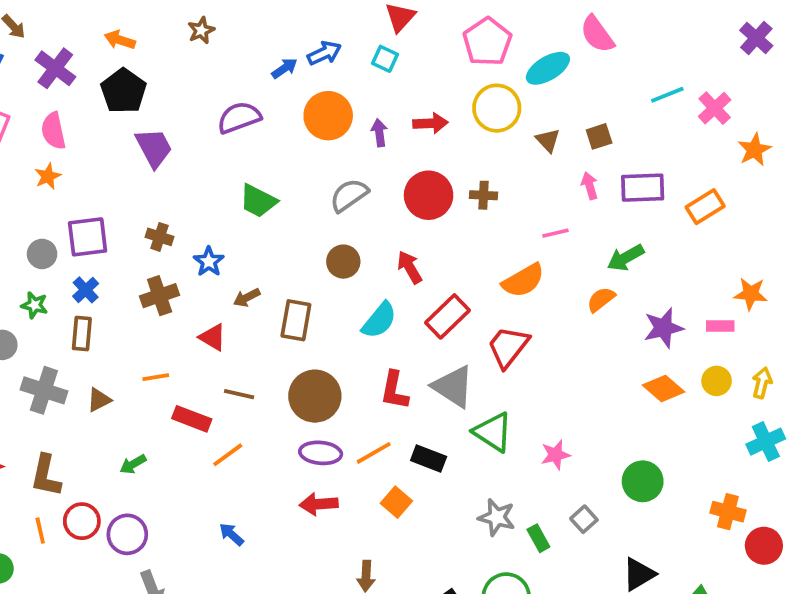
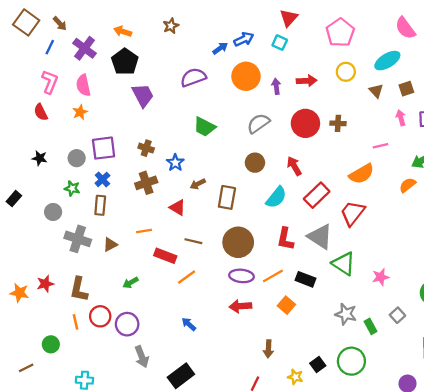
cyan ellipse: (548, 68) -> (387, 61), moved
yellow circle: (497, 108) -> (346, 72), size x0.7

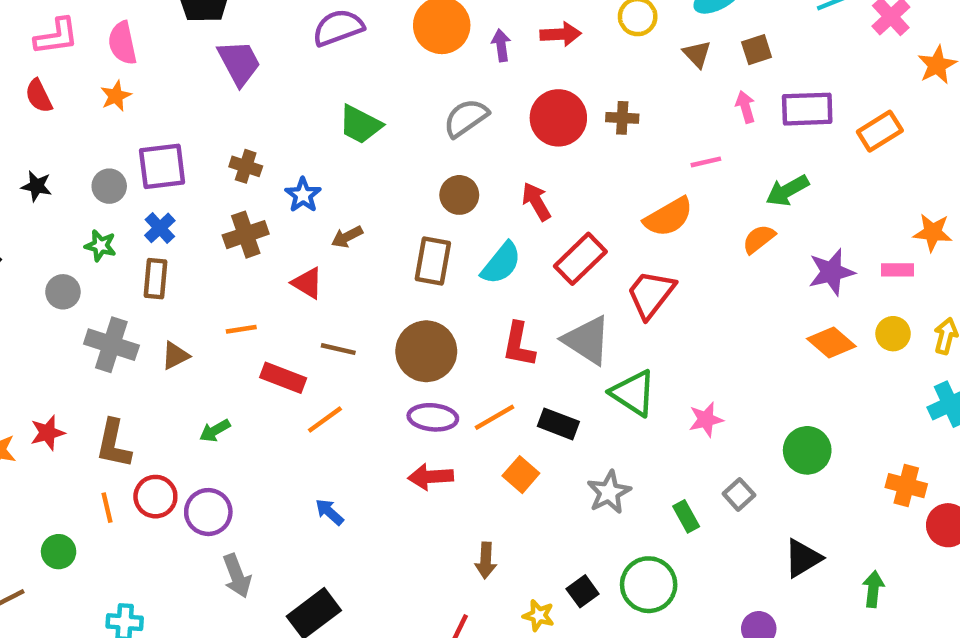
pink L-shape: (50, 82) -> (56, 36), turned 60
brown rectangle: (227, 197) -> (433, 261), moved
gray star: (346, 314) -> (609, 492), moved, turned 30

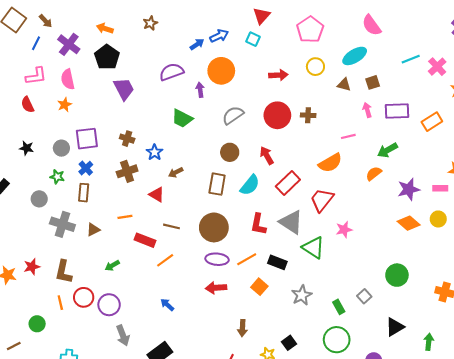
purple arrow: (501, 45) -> (200, 90), moved
brown triangle: (697, 54) -> (344, 85), turned -32
pink star: (706, 420) -> (344, 230), moved
green circle: (649, 585) -> (337, 340), moved

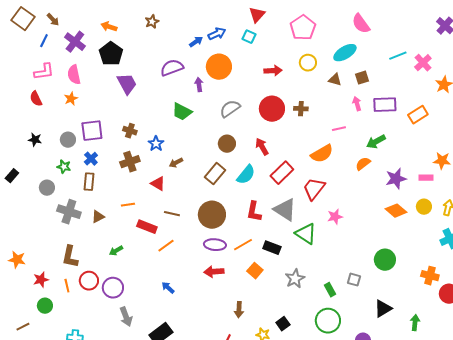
brown rectangle: (217, 184) -> (215, 174), turned 30
red star: (32, 267) -> (41, 280), moved
gray square: (364, 296) -> (354, 280), turned -32

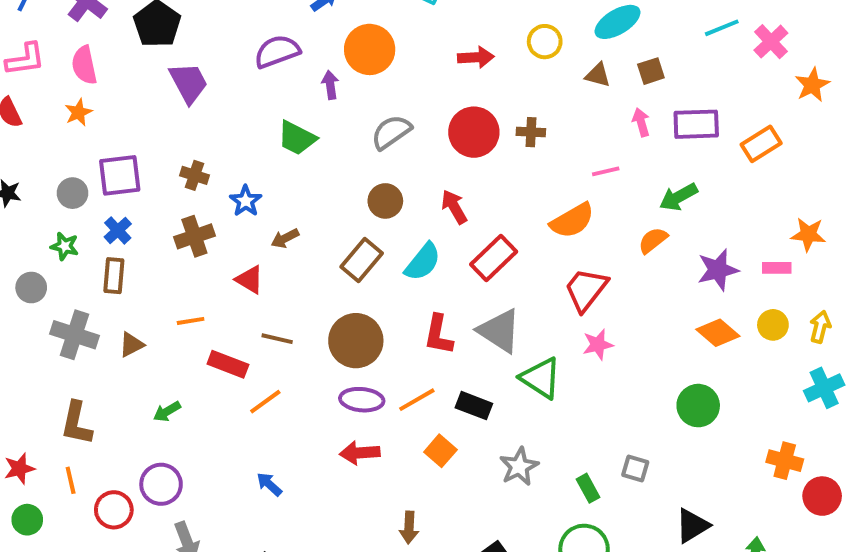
red trapezoid: (314, 189) -> (586, 289), moved
green circle: (385, 260) -> (698, 406), moved
red circle: (89, 281) -> (114, 510), moved

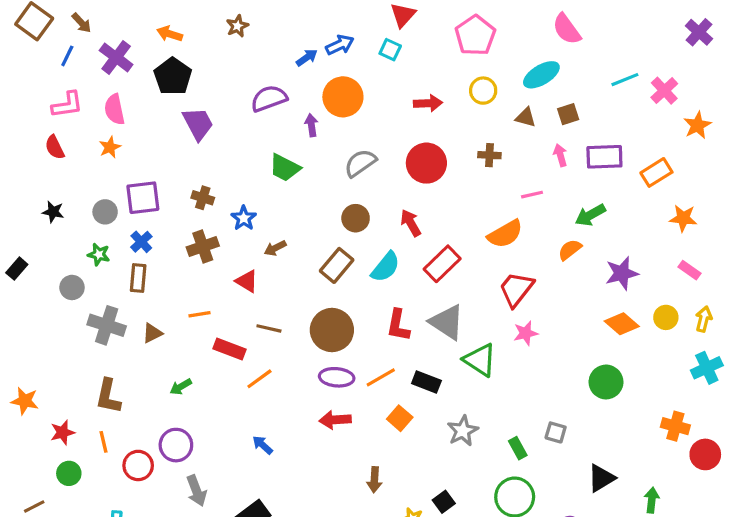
brown cross: (531, 132) -> (489, 155), moved
orange star: (808, 234) -> (683, 218), moved
pink rectangle: (777, 268) -> (690, 270), moved, turned 35

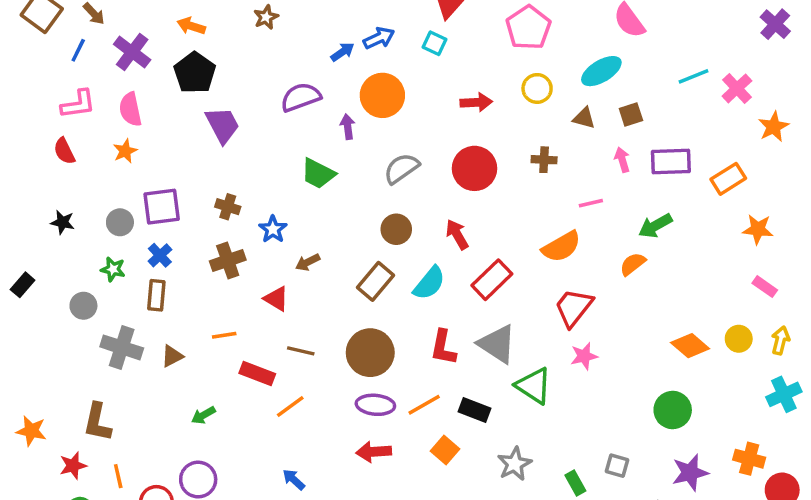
purple star: (622, 273) -> (690, 473), moved
brown L-shape: (108, 396) -> (97, 422), moved

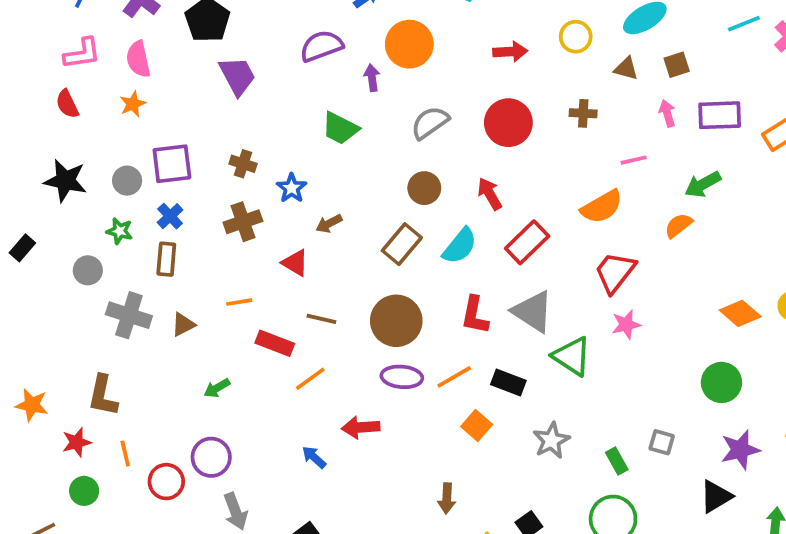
black star: (63, 222) -> (65, 181), size x1.6
red arrow: (374, 452) -> (361, 427), moved

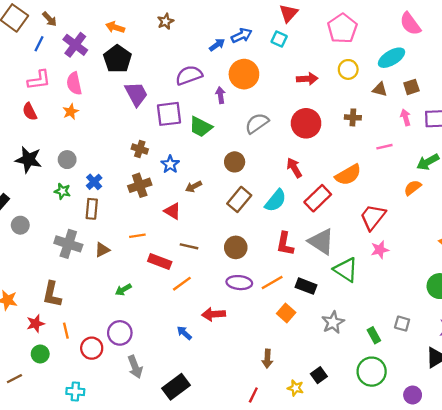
purple square: (172, 164) -> (169, 114), moved
brown circle: (424, 188) -> (235, 162), moved
orange semicircle: (602, 207) -> (348, 175), moved
gray circle: (88, 270) -> (20, 225), moved
brown circle: (396, 321) -> (236, 247), size x0.7

